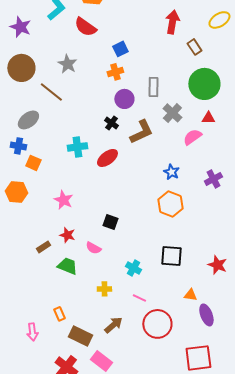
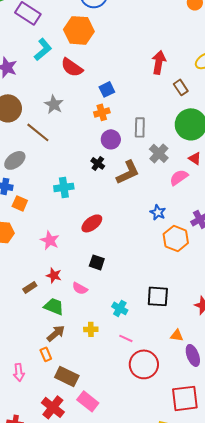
red triangle: (208, 118) -> (195, 158), turned 32
red ellipse: (107, 158) -> (92, 223), moved
orange hexagon: (170, 204) -> (176, 238), moved
brown arrow: (113, 325) -> (56, 333), moved

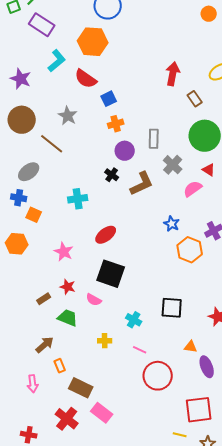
blue square: (107, 89) -> (109, 99), moved
black square: (97, 262) -> (111, 274), size x1.8
brown arrow: (56, 333) -> (45, 345), moved

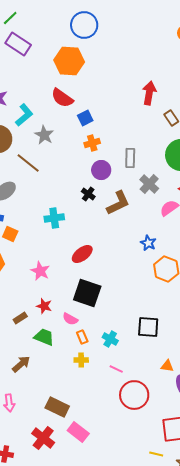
cyan L-shape: (57, 61) -> (24, 115), moved
orange rectangle: (60, 366) -> (82, 337), moved

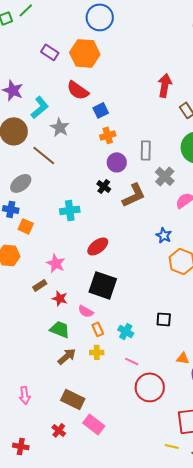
purple rectangle: (18, 44) -> (50, 52), moved, size x0.7
brown rectangle: (20, 318) -> (40, 285), moved
black square: (148, 327) -> (164, 319), size x0.7
brown arrow: (21, 364) -> (67, 356), moved
red cross: (43, 438) -> (59, 430), size x0.6

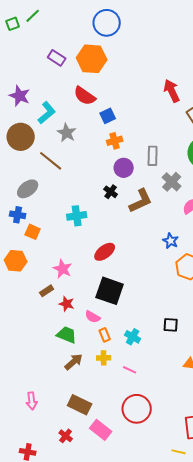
red arrow: (165, 85) -> (172, 91), turned -35
pink line: (132, 361) -> (130, 370), moved
red circle: (150, 387) -> (137, 409), moved

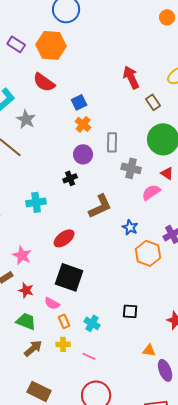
blue square: (108, 116) -> (79, 102), moved
orange cross: (115, 141) -> (83, 124), moved, turned -35
gray cross: (172, 182) -> (131, 168), turned -30
black cross: (111, 192) -> (70, 178), turned 32
brown L-shape: (141, 201) -> (100, 206), moved

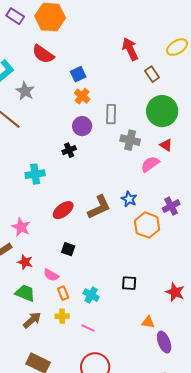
brown L-shape: (100, 206) -> (99, 207), moved
black square: (69, 277) -> (68, 249), size x0.5

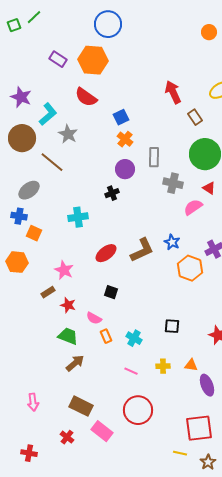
yellow cross: (62, 316) -> (163, 366), moved

